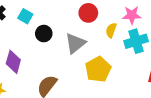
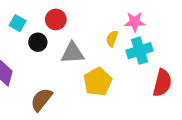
red circle: (88, 13) -> (56, 19), moved
gray triangle: (75, 43) -> (73, 53), turned 35

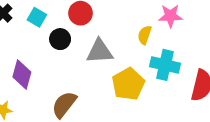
cyan cross: (140, 51) -> (165, 65), moved, turned 30

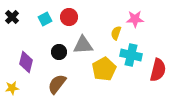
cyan square: (37, 17) -> (45, 19), moved, turned 32
black circle: (60, 39) -> (59, 52), moved

